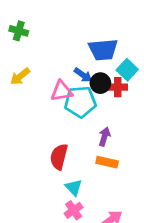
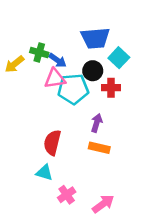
green cross: (19, 31) -> (39, 52), moved
blue arrow: (83, 75) -> (57, 60), moved
red cross: (118, 87) -> (111, 88), moved
cyan triangle: (74, 188) -> (44, 173), moved, turned -30

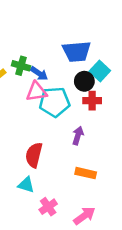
black circle: (93, 71) -> (84, 81), moved
orange rectangle: (99, 148) -> (86, 173), moved

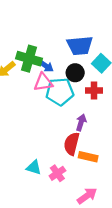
green cross: (21, 66) -> (29, 59), size x1.5
black circle: (84, 81) -> (75, 73), moved
red semicircle: (34, 155) -> (72, 144), moved
pink cross: (48, 207) -> (57, 173), moved

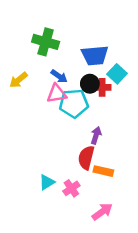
green cross: (29, 59) -> (46, 42), moved
red cross: (94, 91) -> (102, 87), moved
cyan triangle: (34, 167) -> (47, 182), turned -49

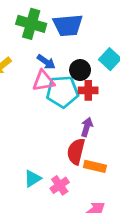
blue trapezoid: (95, 55) -> (68, 25), moved
red cross: (102, 87) -> (88, 90), moved

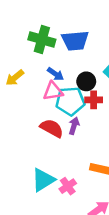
purple arrow: (87, 127) -> (74, 126), moved
red semicircle: (76, 151) -> (52, 128), moved, turned 105
cyan triangle: (33, 179) -> (43, 180), size x1.5

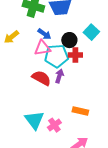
cyan triangle: (43, 180) -> (34, 120), turned -35

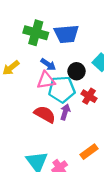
red cross: (75, 55) -> (89, 96), moved, turned 32
orange rectangle: (80, 111) -> (89, 152), turned -49

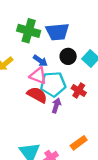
black circle: (77, 71) -> (68, 56), moved
pink triangle: (46, 80) -> (38, 76), turned 30
red semicircle: (45, 114) -> (37, 95), moved

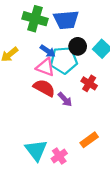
cyan pentagon: (53, 84) -> (64, 60), moved
purple arrow: (56, 105) -> (65, 99), turned 120

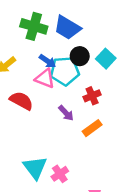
blue trapezoid: (66, 20) -> (67, 28), turned 36
red cross: (89, 83) -> (92, 96), turned 35
red semicircle: (44, 88) -> (21, 101), moved
orange rectangle: (89, 140) -> (92, 128), moved

